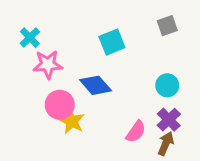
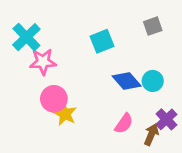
cyan cross: (30, 38) -> (26, 37), size x1.5
blue diamond: (96, 85) -> (127, 81), moved
purple cross: (169, 120) -> (166, 119), moved

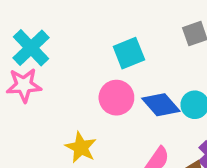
pink star: (43, 62) -> (24, 85), moved
pink circle: (54, 99) -> (116, 98), moved

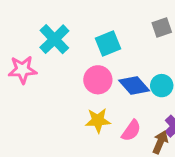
cyan cross: (31, 48) -> (54, 39), moved
yellow star: (81, 147) -> (98, 120), moved, turned -30

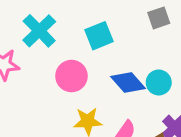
pink circle: (98, 80) -> (71, 76), moved

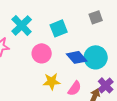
cyan circle: (159, 83) -> (96, 57), size x1.5

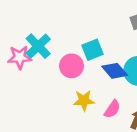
cyan cross: (22, 25) -> (38, 46), moved
cyan square: (59, 28) -> (92, 50), moved

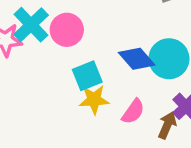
cyan square: (92, 50) -> (87, 76), moved
pink circle: (72, 66) -> (67, 30), moved

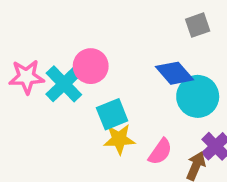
cyan cross: (31, 25) -> (64, 84), moved
blue diamond: (137, 59) -> (174, 73), moved

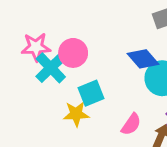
pink star: (26, 77) -> (36, 47), moved
yellow star: (119, 139) -> (76, 114), moved

